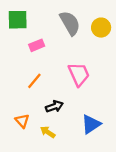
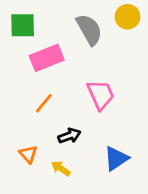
yellow circle: (101, 28) -> (127, 17), moved
pink rectangle: (37, 45) -> (47, 58), size x1.6

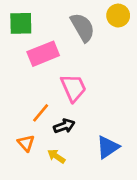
pink trapezoid: (101, 95) -> (73, 88), moved
orange line: (44, 103) -> (41, 113), moved

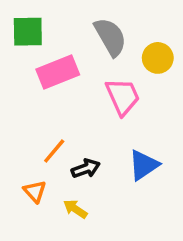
yellow circle: (118, 16) -> (158, 58), moved
pink trapezoid: (73, 88) -> (123, 97), moved
blue triangle: (108, 147) -> (144, 165), moved

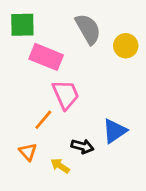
pink rectangle: (58, 72) -> (46, 57), turned 44
pink trapezoid: (123, 97) -> (66, 95), moved
black arrow: (86, 169) -> (82, 146), moved, turned 35

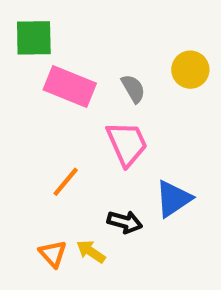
gray semicircle: (88, 29) -> (133, 89), moved, size x0.6
pink trapezoid: (66, 95) -> (127, 144), moved
orange triangle: (28, 152) -> (53, 254), moved

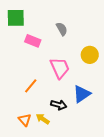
yellow circle: (190, 70) -> (90, 55), moved
pink rectangle: (70, 87) -> (33, 41), size x0.7
gray semicircle: (133, 89) -> (62, 29), moved

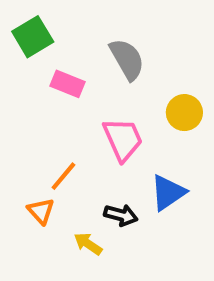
green square: (16, 18) -> (33, 37), turned -30
gray semicircle: (62, 29) -> (127, 59), size x1.5
orange triangle: (25, 120) -> (41, 211), moved

